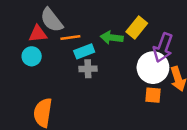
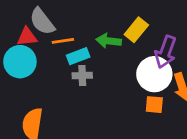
cyan circle: (32, 56) -> (20, 62), size x1.5

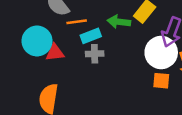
red triangle: (27, 37) -> (55, 52), moved

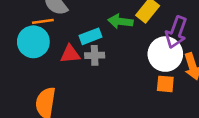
orange line: (77, 22) -> (43, 21), moved
red triangle: (55, 52) -> (70, 54), moved

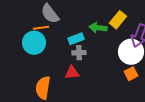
red triangle: (70, 54) -> (72, 73), moved
orange square: (165, 84) -> (131, 74), turned -32

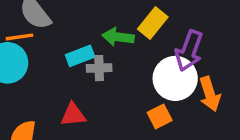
gray cross: (79, 53) -> (99, 68), moved
orange square: (131, 74) -> (160, 116), moved

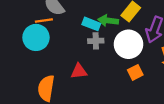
cyan rectangle: (80, 56) -> (91, 24), moved, turned 42
white circle: (175, 78) -> (128, 44), moved

